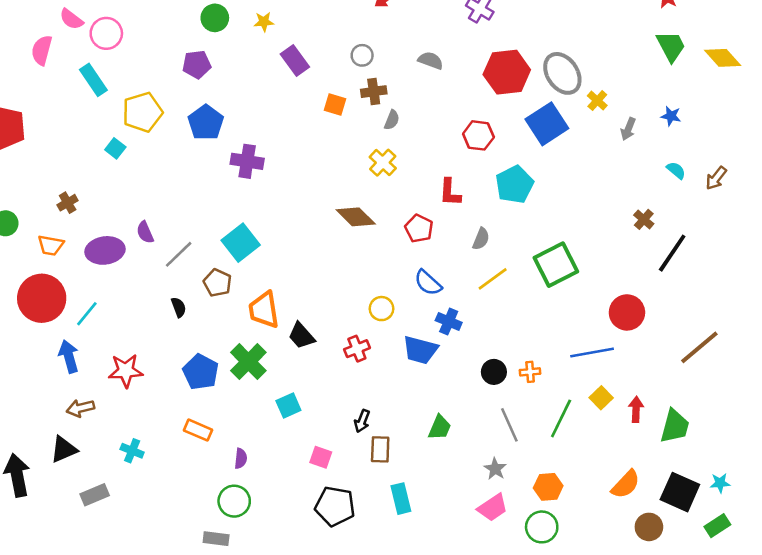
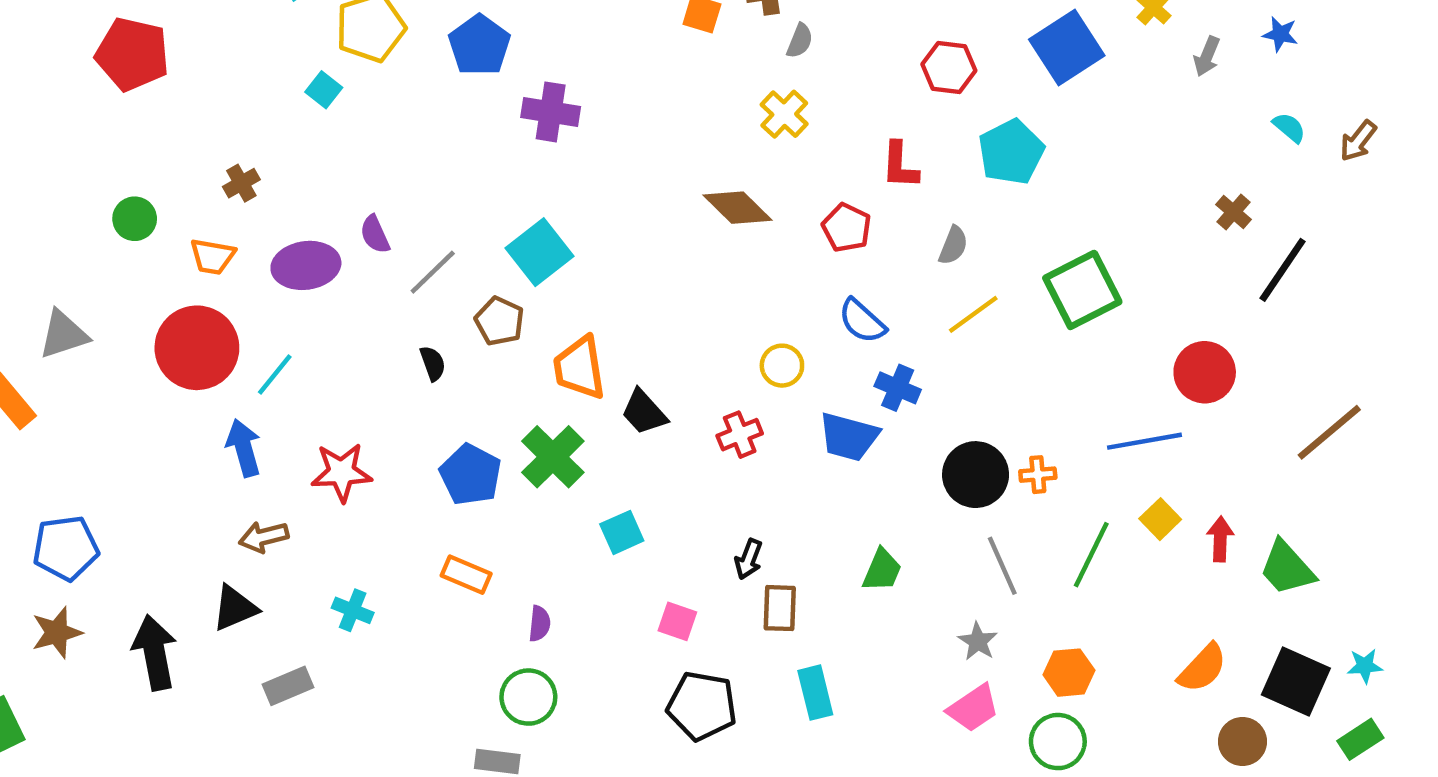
black circle: (494, 372) -> (976, 475), size x1.5
green trapezoid: (675, 426) -> (1287, 568), turned 123

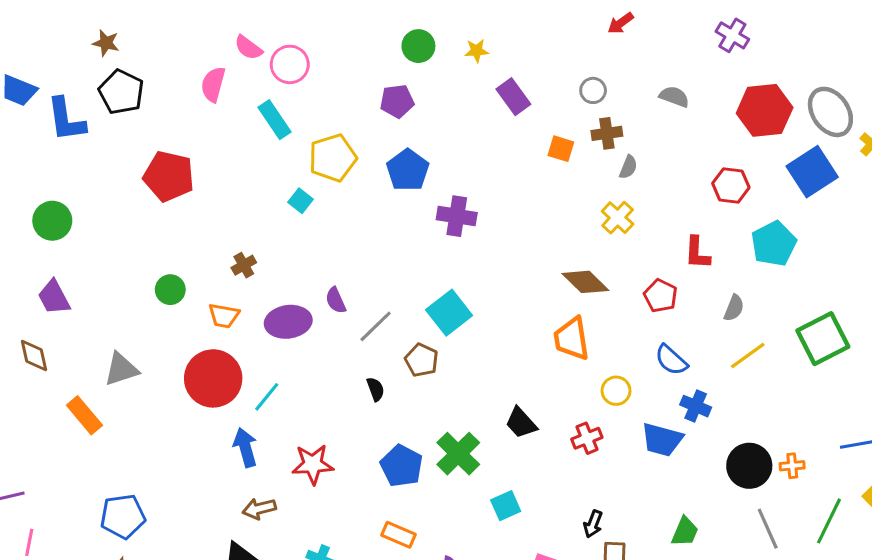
orange trapezoid: (580, 368) -> (572, 339), moved

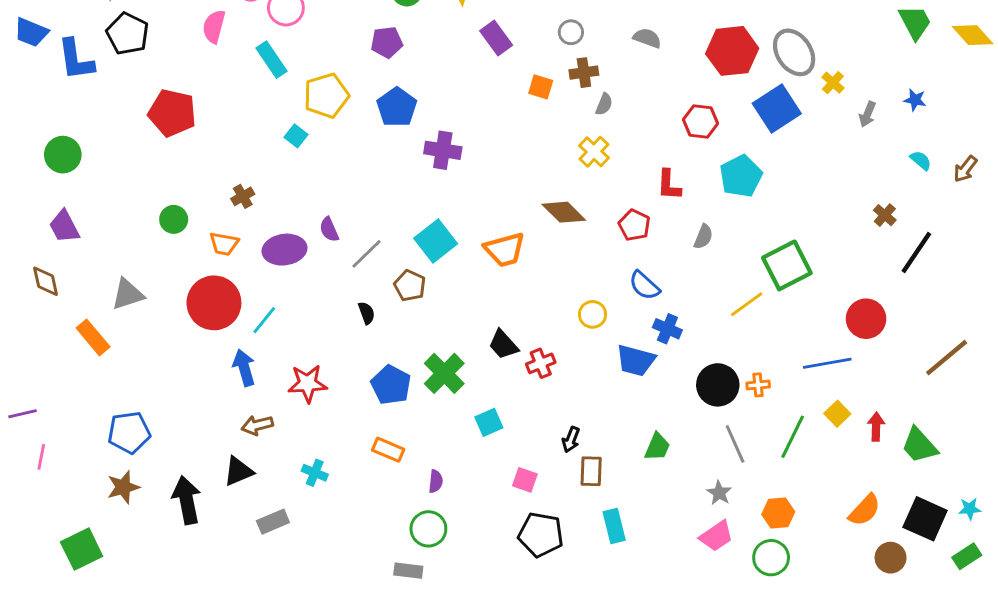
orange trapezoid: (572, 339) -> (505, 250), moved, turned -96
yellow line: (748, 355) -> (747, 304), moved
red cross: (587, 438) -> (541, 363), moved

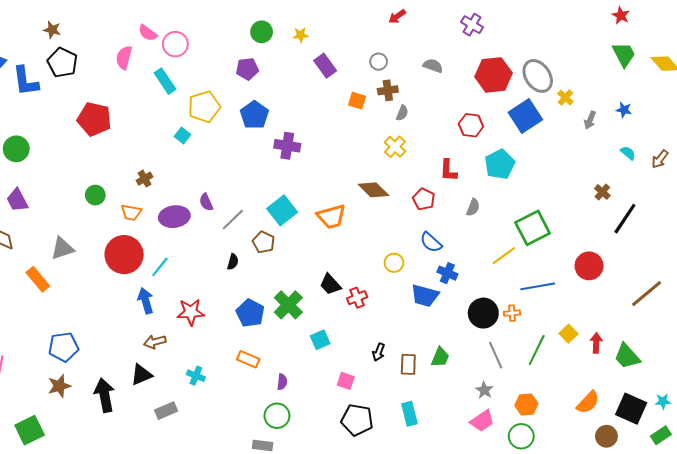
black semicircle: (367, 313) -> (233, 262), turned 35
blue line: (827, 363) -> (538, 286), moved
brown rectangle: (591, 471) -> (408, 364), moved

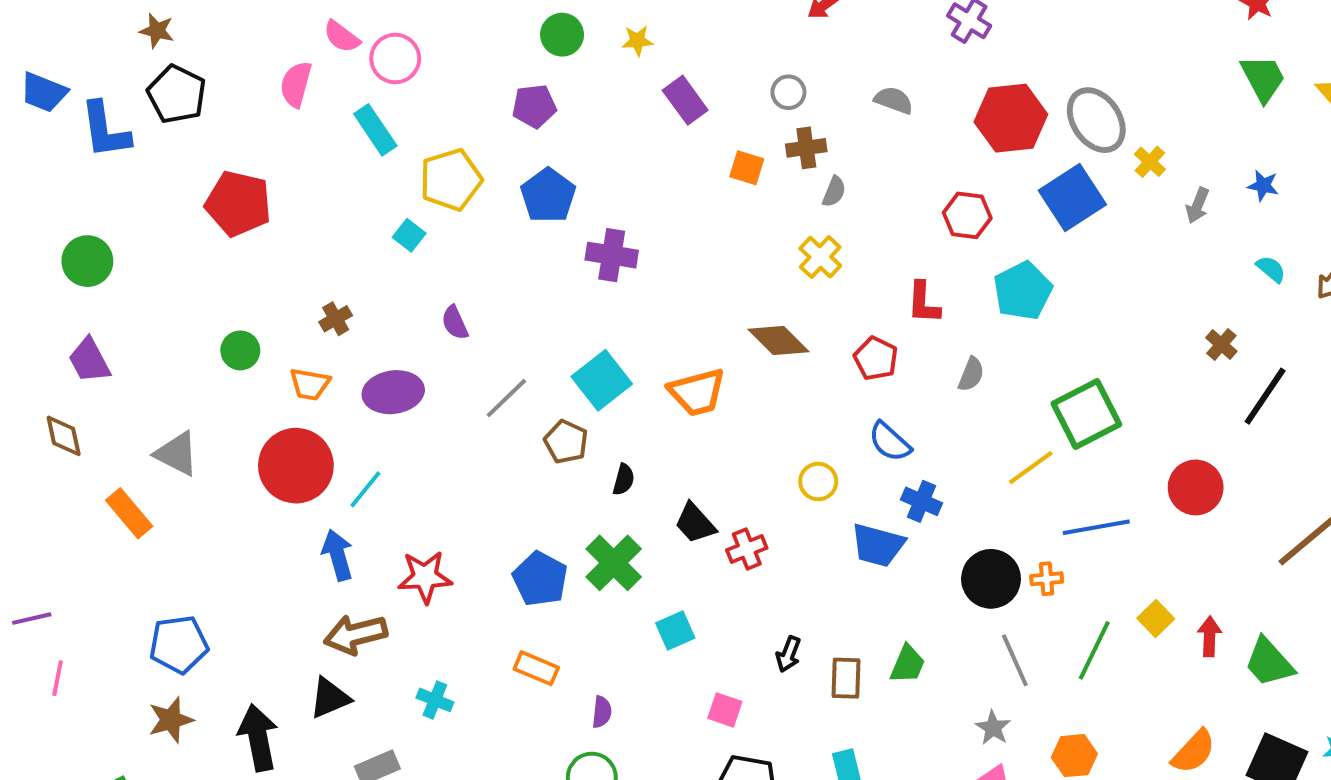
purple semicircle: (206, 202) -> (455, 323), moved
gray triangle: (62, 248) -> (177, 454), turned 45
black semicircle: (233, 262) -> (624, 480), moved
brown arrow: (155, 342) -> (355, 634), size x1.4

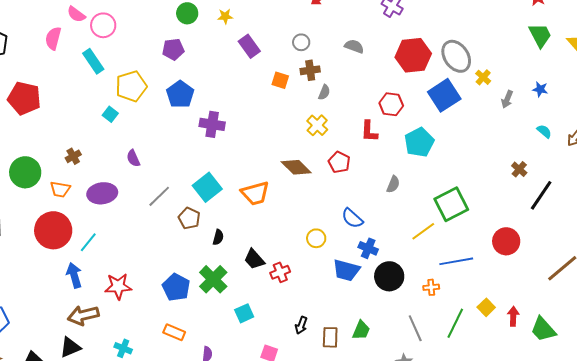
red L-shape: (923, 303) -> (369, 131), moved
green circle: (240, 350) -> (25, 172), size x1.6
red pentagon: (876, 358) -> (339, 162), moved
black circle: (991, 579) -> (389, 276), moved

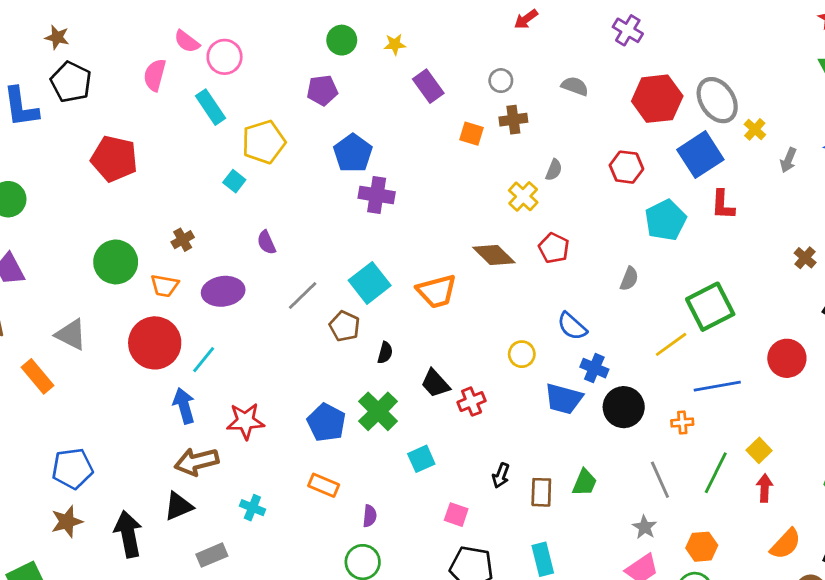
gray semicircle: (324, 92) -> (554, 170), moved
blue pentagon: (180, 94) -> (353, 153), moved
red L-shape: (369, 131) -> (723, 205), moved
red arrow: (513, 316) -> (765, 488), moved

